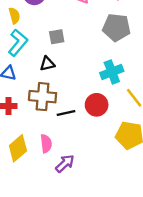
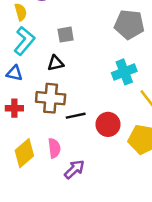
red circle: (97, 105) -> (108, 124), moved

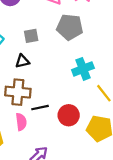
gray pentagon: (129, 25) -> (70, 27), moved
pink semicircle: (54, 148) -> (21, 122), moved

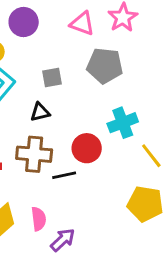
red circle: (69, 115) -> (87, 148), moved
pink semicircle: (21, 122) -> (39, 219), moved

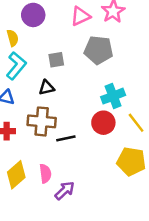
pink triangle: (82, 24) -> (80, 16), turned -45
red circle: (87, 148) -> (103, 123), moved

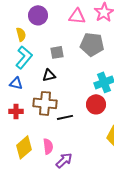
pink triangle: (80, 16) -> (77, 16), turned 30

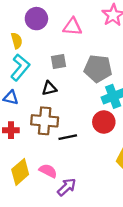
pink triangle: (77, 16) -> (72, 27), moved
gray pentagon: (92, 44) -> (98, 69), moved
pink semicircle: (48, 146) -> (48, 171), turned -56

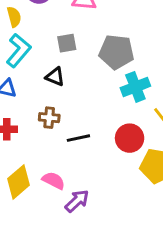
black triangle: (49, 88) -> (55, 77), turned 35
brown cross: (45, 121) -> (49, 118), size x0.6
red circle: (104, 122) -> (130, 138), moved

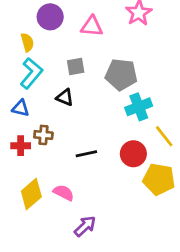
brown cross: (49, 118) -> (43, 135), moved
purple arrow: (77, 201) -> (85, 226), moved

